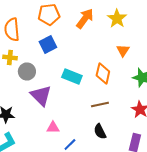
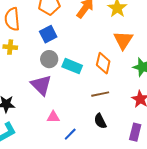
orange triangle: (123, 50) -> (123, 40), size x1.5
gray circle: (27, 72) -> (49, 59), moved

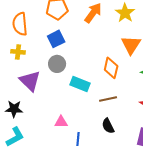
cyan rectangle: (72, 66) -> (80, 84), moved
purple triangle: (41, 85) -> (30, 81), moved
blue line: (70, 134) -> (78, 139), turned -40

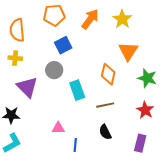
blue square: (56, 39) -> (63, 45), moved
cyan rectangle: (80, 84) -> (77, 90), turned 48

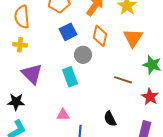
gray circle: (54, 70) -> (83, 55), moved
orange diamond: (108, 74) -> (100, 36), moved
cyan rectangle: (77, 90) -> (70, 77), moved
brown line: (105, 105) -> (123, 80), moved, turned 30

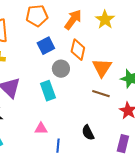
orange triangle: (133, 38) -> (102, 68), moved

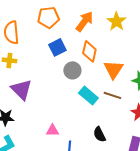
cyan rectangle: (48, 91) -> (88, 95), moved, turned -30

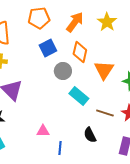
brown line: (112, 95) -> (105, 113), moved

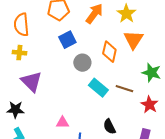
orange diamond: (80, 52) -> (109, 52), moved
orange triangle: (104, 70) -> (133, 40), moved
brown line: (105, 113) -> (124, 89), moved

